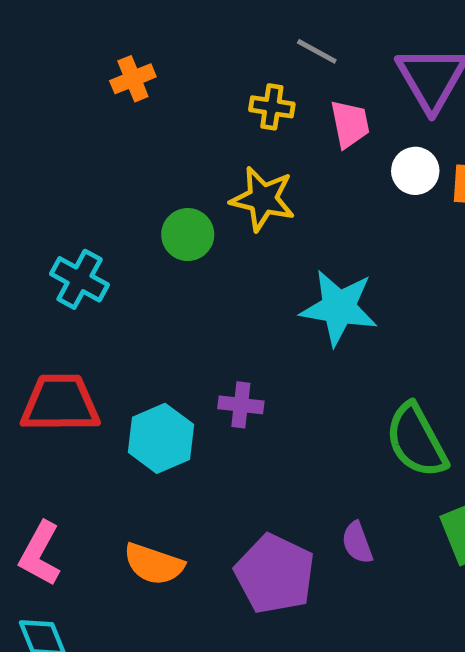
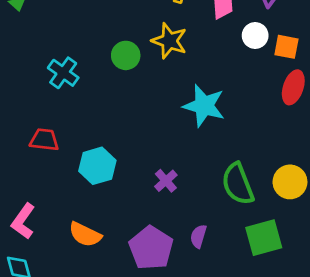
red trapezoid: (60, 403) -> (44, 140), size x0.7
purple cross: (241, 405) -> (166, 181), moved, turned 35
purple semicircle: (357, 543) -> (198, 236), turned 30

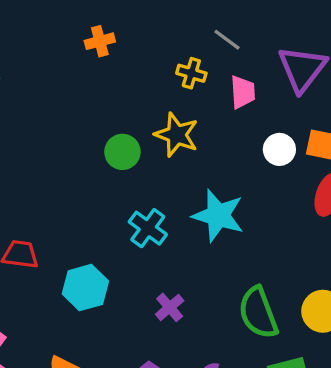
white circle: (255, 36) -> (279, 149), moved
cyan cross: (63, 73) -> (148, 228), moved

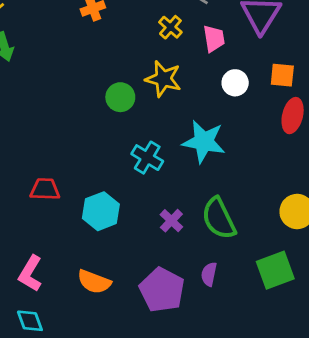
yellow cross: (191, 73) -> (170, 27), turned 30
white circle: (279, 149) -> (235, 83), moved
green semicircle: (258, 313) -> (219, 218), moved

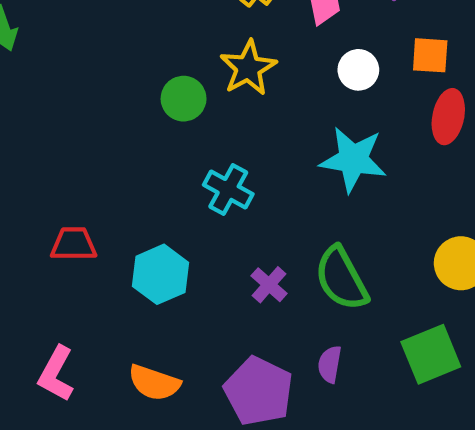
yellow star: (163, 79) -> (248, 68), turned 30
cyan star: (204, 142) -> (353, 159), moved

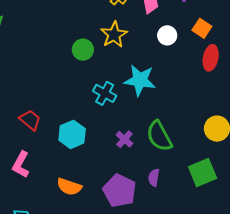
orange square: (430, 55) -> (202, 28), turned 30
cyan star: (353, 159) -> (140, 80), moved
red trapezoid: (74, 244) -> (30, 120), turned 40
pink L-shape: (56, 374) -> (21, 165), moved

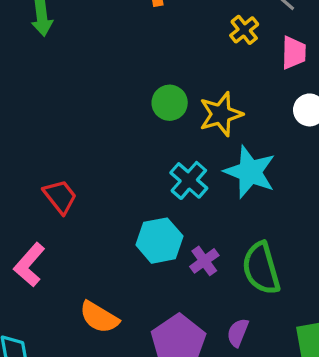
yellow star: (114, 35) -> (221, 114), moved
cyan hexagon: (72, 134) -> (159, 241), moved

